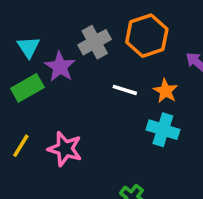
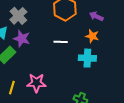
gray cross: (95, 42) -> (18, 16), moved
orange star: (165, 91) -> (92, 36), moved

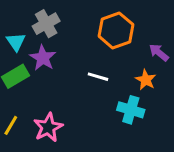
pink star: (36, 83) -> (48, 127), turned 30

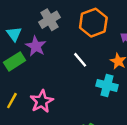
gray cross: (46, 24) -> (49, 20), moved
white line: (98, 77) -> (80, 60), turned 35

